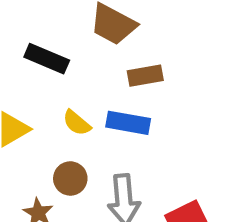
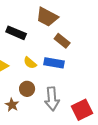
brown rectangle: (145, 76) -> (62, 41), turned 49

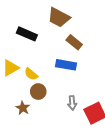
yellow semicircle: (30, 63) -> (31, 74), moved
gray arrow: (52, 99) -> (72, 103), moved, size x0.6

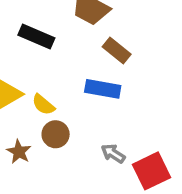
gray arrow: (72, 103) -> (113, 153), turned 128
brown star: (23, 108) -> (19, 152), moved

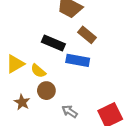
black rectangle: (36, 37) -> (53, 43), moved
gray arrow: (113, 153) -> (70, 111), moved

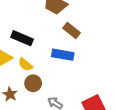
black rectangle: (53, 43) -> (22, 38), moved

